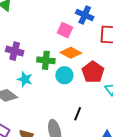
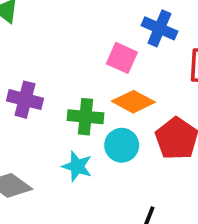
cyan star: (25, 79) -> (77, 166), moved

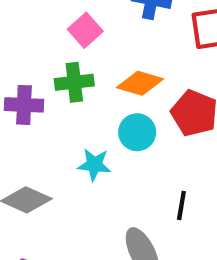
pink square: (122, 58) -> (85, 30), moved, turned 36
green cross: (85, 117) -> (74, 82), moved

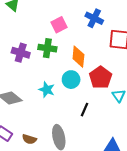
orange diamond: (140, 83) -> (78, 57), turned 65
black line: (181, 206) -> (85, 110), moved

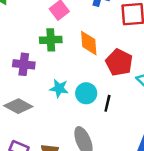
purple cross: (21, 53) -> (24, 64), moved
cyan circle: (71, 80) -> (86, 93), moved

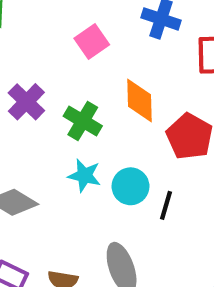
green cross: (51, 40) -> (83, 121), moved, turned 30
purple cross: (24, 64) -> (26, 102), moved, turned 35

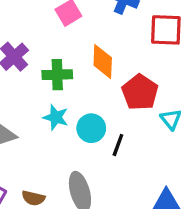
green cross: (83, 121) -> (57, 75), turned -36

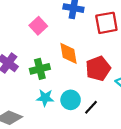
red pentagon: (140, 92) -> (98, 69), turned 30
black line: (118, 145) -> (91, 107), turned 35

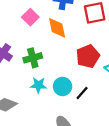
orange diamond: (69, 53) -> (57, 28), moved

